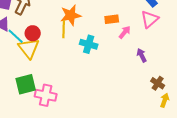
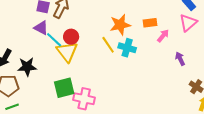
orange star: (71, 15) -> (120, 25), moved
yellow line: (64, 29) -> (108, 45), moved, turned -36

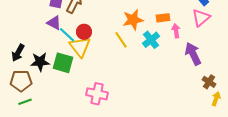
pink arrow: (163, 36) -> (176, 31), turned -48
cyan cross: (127, 48) -> (151, 40), moved, turned 36
purple arrow: (180, 59) -> (193, 54), size x1.6
green square: (64, 88) -> (63, 63), moved, turned 30

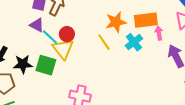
orange rectangle: (163, 18) -> (146, 20), size x1.6

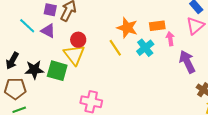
orange rectangle: (146, 20) -> (157, 26), size x0.7
orange star: (116, 22) -> (127, 28), turned 30
cyan line: (50, 37) -> (27, 26), moved

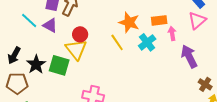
black star: (34, 70) -> (36, 64), turned -30

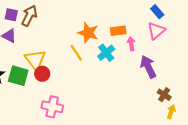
red circle: (80, 34) -> (42, 74), moved

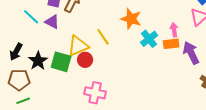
orange rectangle: (118, 31) -> (171, 44), moved
yellow line: (76, 53) -> (103, 37), moved
yellow triangle: (35, 60) -> (78, 46), turned 45

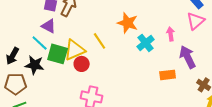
cyan line: (31, 17) -> (40, 43), moved
orange rectangle: (171, 44) -> (168, 75), moved
black star: (38, 61) -> (35, 65), turned -30
green square: (61, 62) -> (58, 54), moved

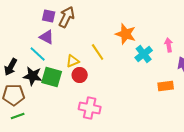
yellow triangle: (75, 50) -> (73, 61), size x0.6
green square: (58, 54) -> (52, 77), moved

